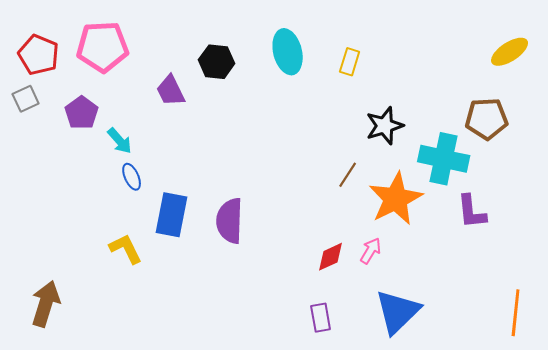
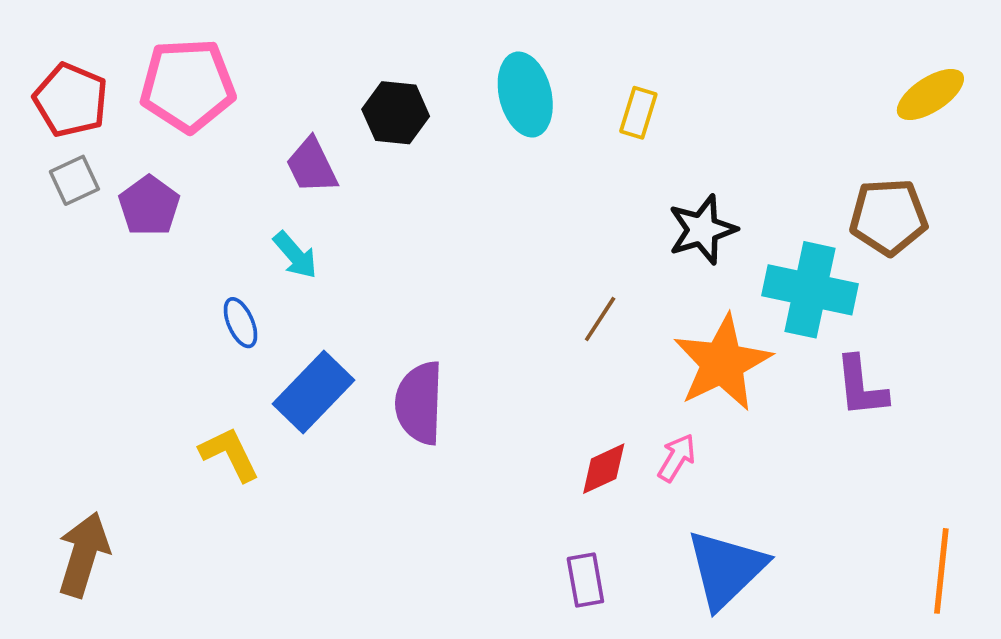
gray square: (26, 99) -> (74, 180), moved
cyan arrow: (120, 141) -> (295, 255), moved
brown line: (348, 175) -> (600, 319), moved
blue rectangle: (172, 215) -> (314, 392), turned 33

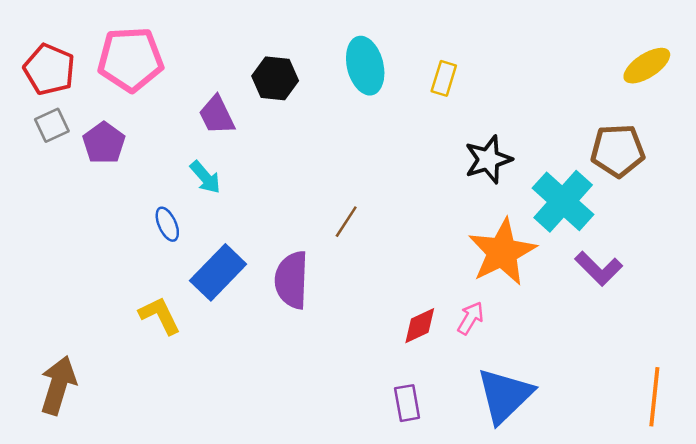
cyan cross: (810, 290) -> (563, 201), turned 30
brown line: (600, 319) -> (346, 222), moved
purple L-shape: (861, 387) -> (599, 269), turned -39

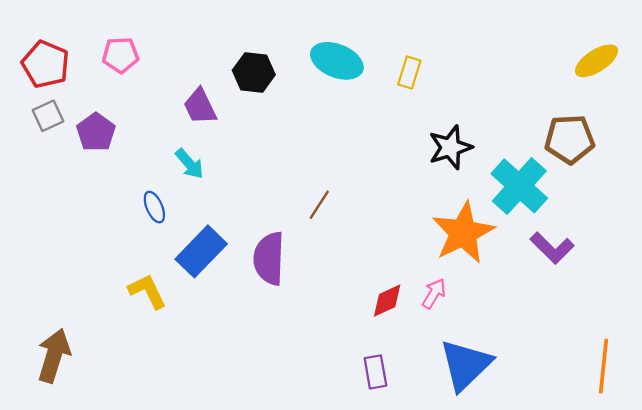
pink pentagon: (130, 59) -> (120, 55), size x0.6
cyan ellipse: (365, 66) -> (337, 61), turned -54

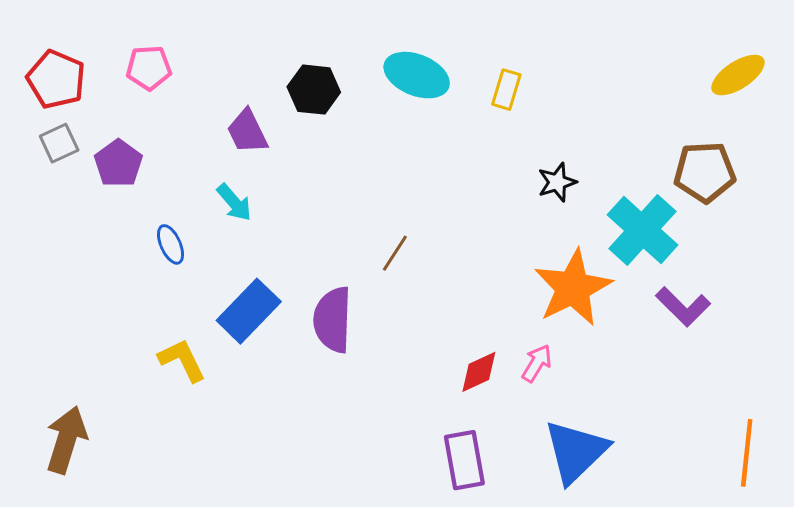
black star: (450, 147) -> (557, 182), size x0.7
blue ellipse: (154, 207) -> (171, 244), moved
purple rectangle: (375, 372) -> (464, 460), size x1.4

